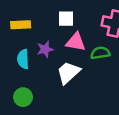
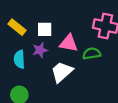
white square: (66, 19) -> (45, 29), moved
yellow rectangle: (21, 25) -> (17, 27), turned 42

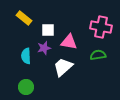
yellow rectangle: (17, 27) -> (24, 18), moved
green semicircle: (92, 54) -> (98, 55), moved

